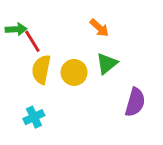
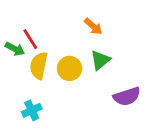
green arrow: (16, 29) -> (15, 49), moved, turned 30
purple semicircle: (135, 102) -> (127, 96), turned 56

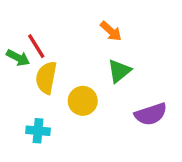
yellow circle: (70, 68) -> (83, 101), moved
cyan cross: (32, 110) -> (38, 131), turned 30

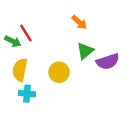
yellow semicircle: (46, 78) -> (20, 70), moved
purple semicircle: (151, 114) -> (108, 62), moved

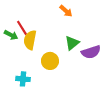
orange arrow: (79, 22) -> (66, 11), moved
yellow semicircle: (20, 70) -> (30, 40), moved

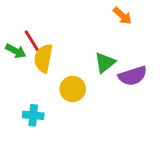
orange arrow: (66, 11) -> (122, 16), moved

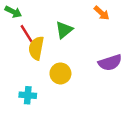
green arrow: (16, 51) -> (13, 12), moved
green triangle: (105, 63) -> (64, 30), moved

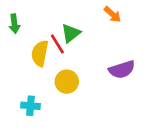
green arrow: (13, 12) -> (14, 24), moved, turned 56
red line: (27, 34) -> (57, 44), moved

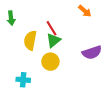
green triangle: (71, 33) -> (53, 40), moved
red line: (57, 44) -> (51, 28), moved

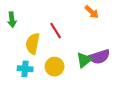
green triangle: (53, 40) -> (84, 60), moved
cyan cross: (23, 80) -> (25, 69), moved

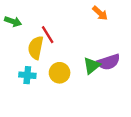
green arrow: (12, 20) -> (13, 21), turned -64
red line: (56, 31) -> (48, 35), moved

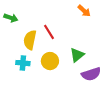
red line: (48, 35) -> (49, 32), moved
purple semicircle: (108, 62) -> (91, 74), moved

